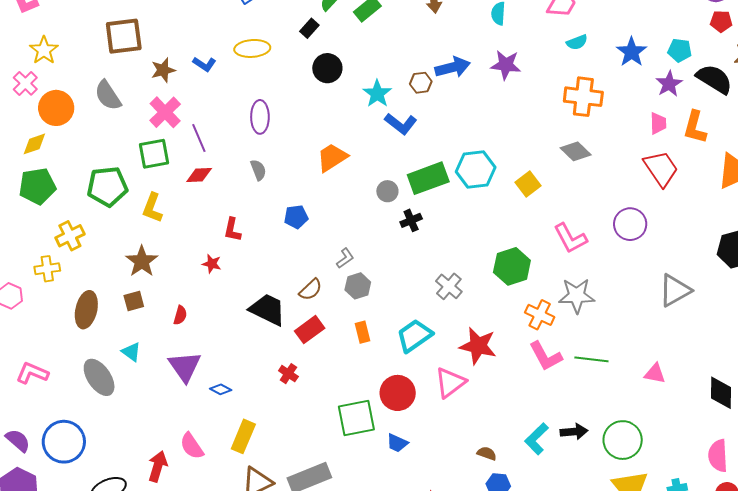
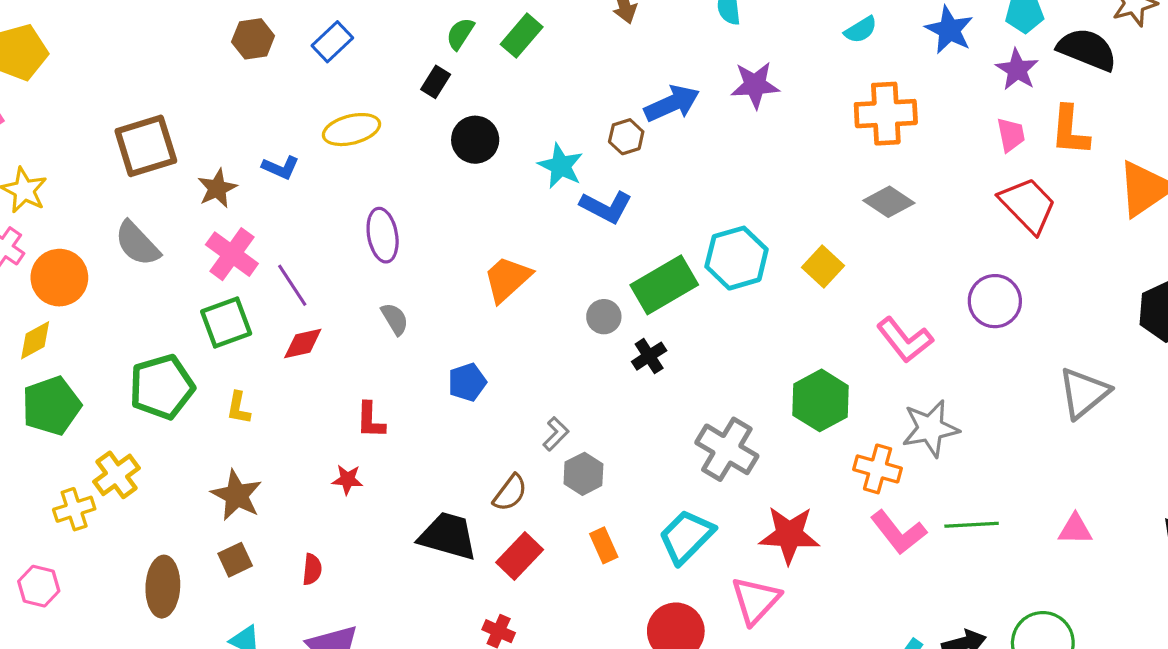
yellow L-shape: (152, 208) -> (239, 408), size x0.7
yellow cross: (47, 269) -> (74, 509), moved
gray cross: (449, 286) -> (727, 449), size x1.4

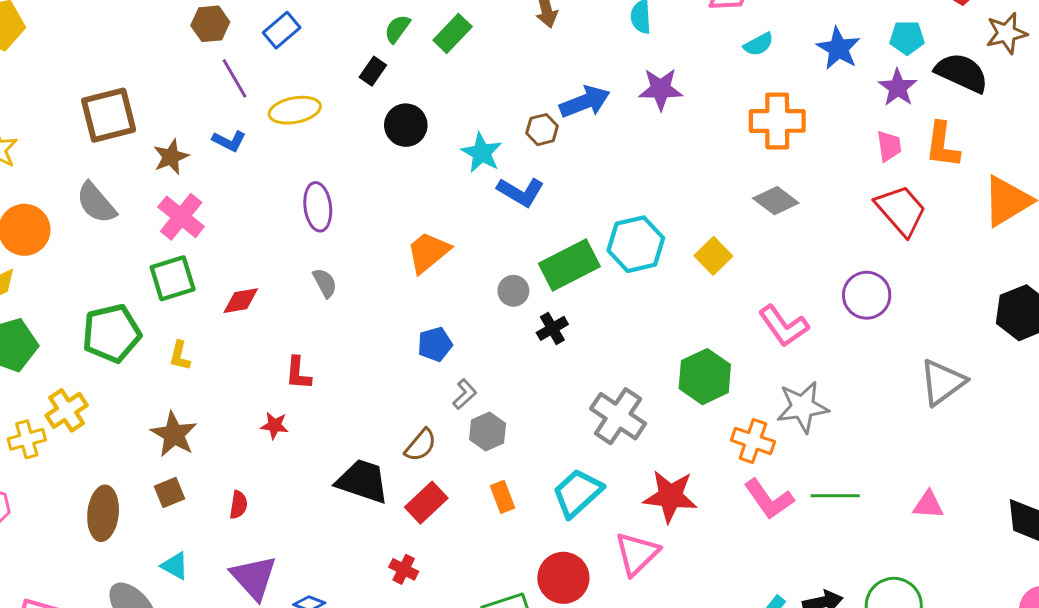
purple line: (292, 285) -> (235, 78), moved
blue pentagon: (467, 382) -> (435, 344), moved

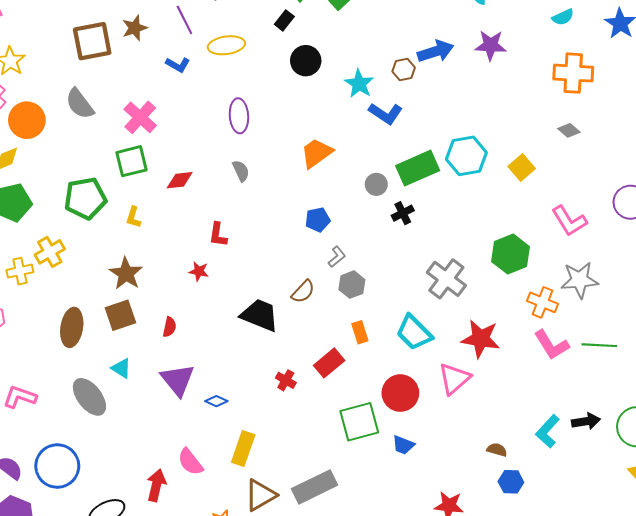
brown star: (171, 157) -> (135, 28), moved
gray diamond: (776, 201) -> (569, 130), size x0.7
brown square: (170, 492) -> (120, 315), size x1.4
cyan trapezoid: (577, 493) -> (414, 332), turned -96
red rectangle: (426, 503) -> (329, 363), moved

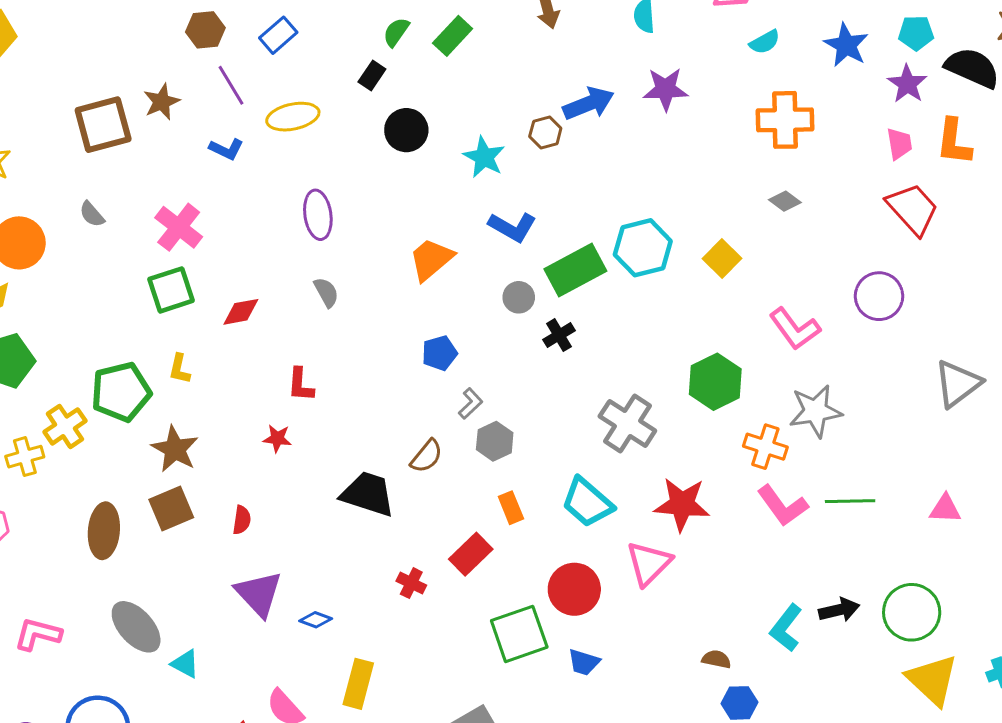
gray semicircle: (80, 104) -> (92, 214), size x0.6
blue L-shape: (386, 113) -> (512, 227), moved
green pentagon: (85, 198) -> (121, 392), moved
cyan triangle: (121, 368) -> (185, 664), moved

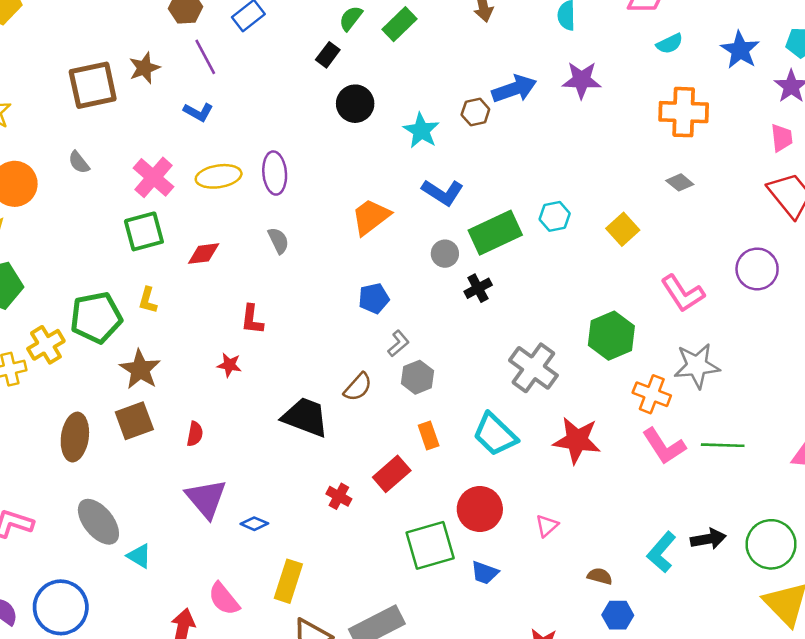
yellow ellipse: (293, 117) -> (219, 176), moved
cyan hexagon: (643, 248) -> (555, 216), size x0.6
pink triangle: (649, 563) -> (547, 526), moved, size x0.6

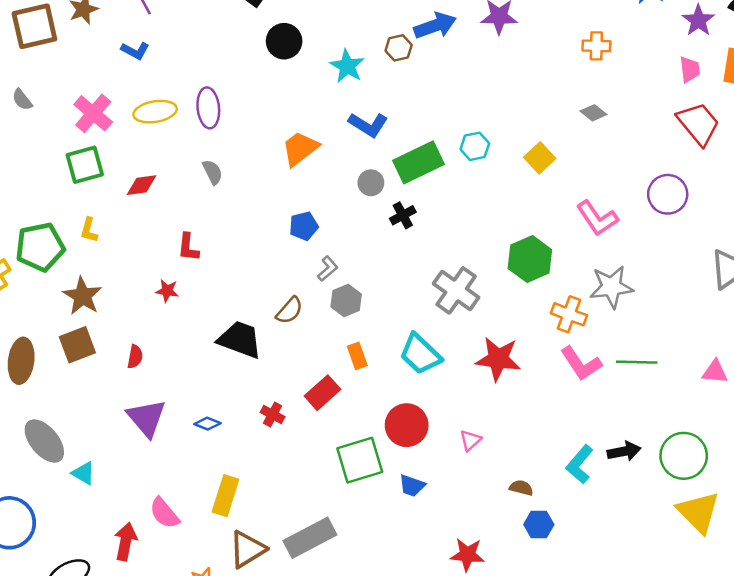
orange cross: (684, 112) -> (596, 46), size x0.6
blue diamond: (254, 524) -> (207, 424), moved

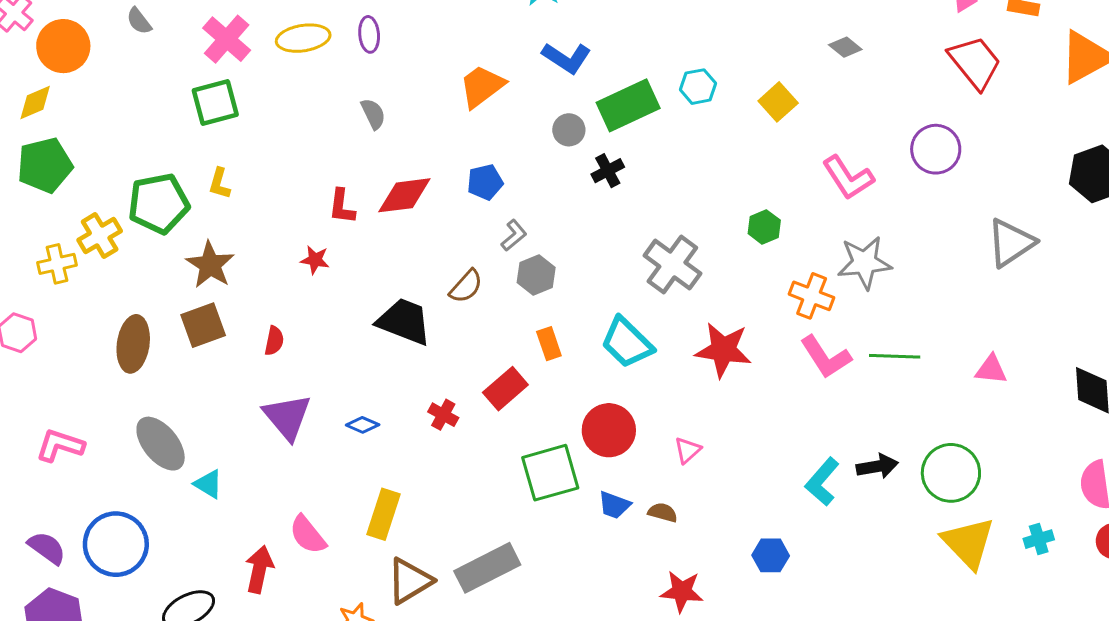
purple ellipse: (208, 108) -> (369, 34), size x0.7
red diamond: (142, 185) -> (404, 195), moved, size x1.4
green hexagon: (530, 259) -> (764, 227), size x0.6
brown semicircle: (521, 488) -> (663, 512), moved

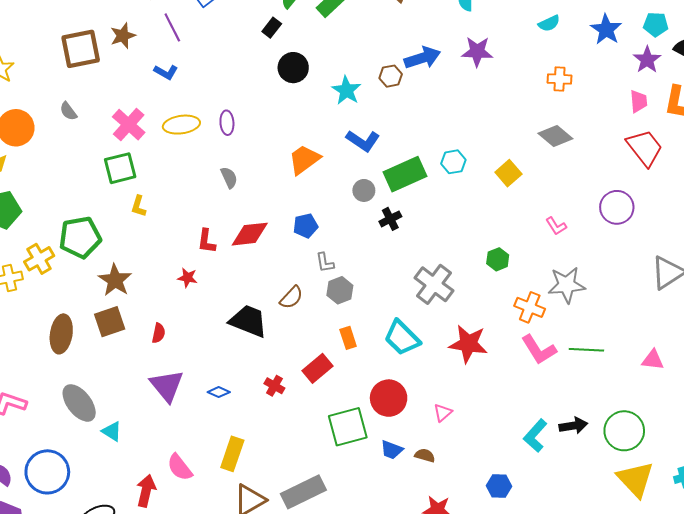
gray diamond: (845, 47) -> (555, 136), size x1.5
pink L-shape: (848, 178) -> (556, 226), size x0.6
yellow L-shape: (219, 183) -> (138, 206), moved
gray L-shape: (514, 235) -> (325, 263), turned 120

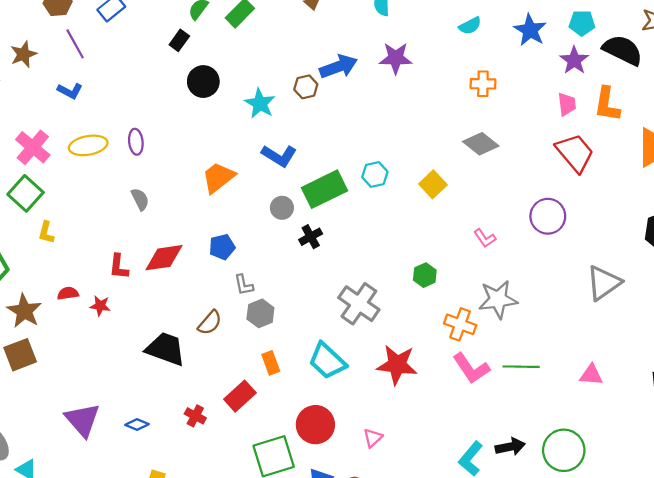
green square: (120, 168) -> (26, 193), turned -32
red semicircle: (159, 333) -> (68, 293), moved, turned -108

